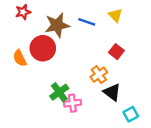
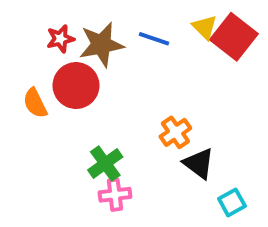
red star: (23, 12) -> (60, 39), moved
red square: (116, 52) -> (234, 37), moved, size x1.6
pink cross: (72, 103) -> (115, 195), moved

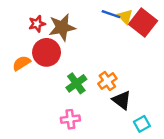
blue line: (154, 39) -> (111, 14), moved
orange semicircle: (35, 103) -> (21, 63), turned 84
green cross: (105, 163) -> (76, 83), moved

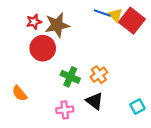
orange semicircle: (21, 63) -> (20, 93), moved, turned -98
green cross: (76, 83) -> (70, 77), turned -30
black triangle: (122, 100) -> (94, 101), moved
cyan square: (142, 124) -> (137, 107), moved

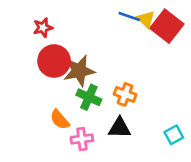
brown star: (57, 25) -> (79, 71), moved
orange cross: (99, 75) -> (125, 94), turned -35
orange semicircle: (20, 93) -> (60, 120), moved
black triangle: (94, 101) -> (120, 128), turned -36

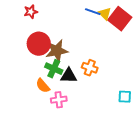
red star: (43, 28) -> (31, 12), moved
green cross: (89, 97) -> (54, 69), moved
black triangle: (120, 128) -> (69, 76), moved
cyan square: (174, 135) -> (125, 97), turned 32

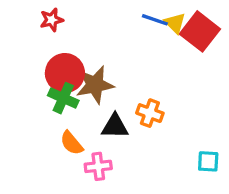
green cross: (54, 69) -> (63, 98), moved

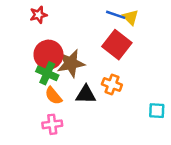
red square: (200, 31) -> (117, 45), moved
orange semicircle: (72, 143) -> (53, 96), moved
cyan square: (208, 161) -> (157, 111), moved
pink cross: (98, 166) -> (52, 124), moved

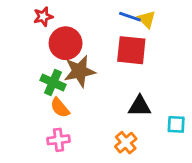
red square: (117, 45) -> (131, 50), turned -32
red circle: (48, 55) -> (66, 43), moved
orange cross: (112, 85) -> (126, 143), moved, turned 30
black triangle: (86, 94) -> (140, 106), moved

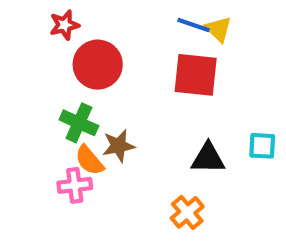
brown star: (80, 71) -> (119, 146), moved, size x0.7
cyan square: (176, 124) -> (262, 146), moved
pink cross: (59, 140) -> (75, 185), moved

